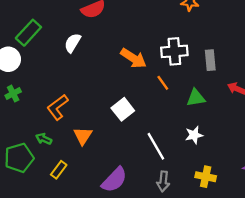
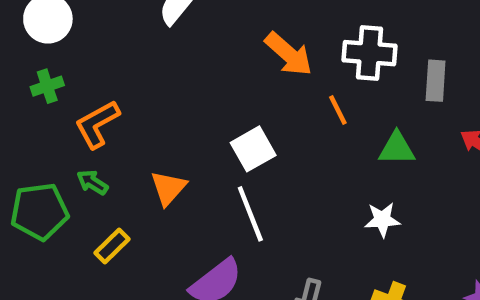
orange L-shape: (58, 107) -> (97, 124), moved
white line: (156, 146) -> (250, 214), moved

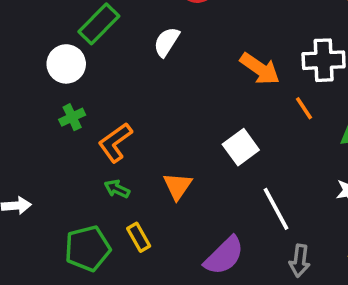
green pentagon: (39, 211) -> (88, 248), moved
white line: (250, 214) -> (276, 209), moved
yellow rectangle: (112, 246) -> (139, 237), turned -68

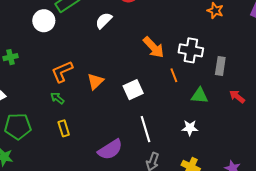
green cross: (72, 117) -> (10, 57), moved
orange triangle: (178, 186) -> (95, 81), moved
green pentagon: (88, 248) -> (18, 126), moved

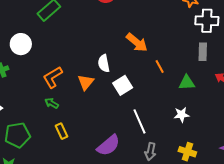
white circle: (44, 21) -> (21, 44), moved
white semicircle: (104, 21) -> (104, 63), moved, turned -48
white cross: (191, 50) -> (207, 21), moved

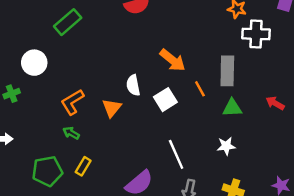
gray rectangle: (203, 52) -> (227, 71), moved, size x1.4
white square: (123, 85) -> (165, 100), moved
yellow rectangle: (61, 131) -> (83, 166), turned 56
green pentagon: (17, 135) -> (47, 171), moved

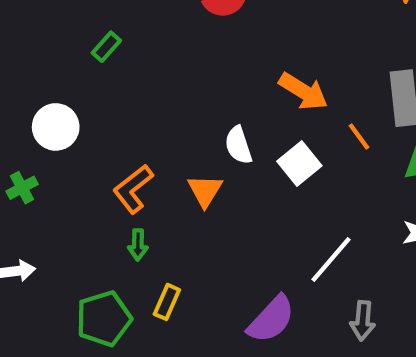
green rectangle: (68, 22) -> (106, 47), size x0.6
green arrow: (71, 133) -> (138, 245), turned -112
white line: (176, 154) -> (331, 260), turned 72

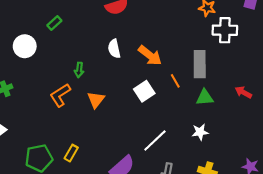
white circle: (56, 127) -> (25, 46), moved
white semicircle: (238, 145) -> (114, 49), moved
green arrow: (138, 245) -> (79, 70), moved

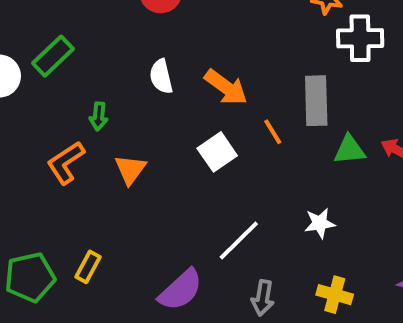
green rectangle: (54, 23) -> (53, 56), moved, size x1.5
green triangle: (205, 97) -> (350, 150), moved

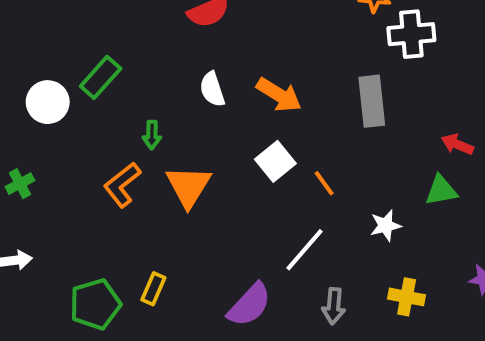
orange line: (273, 132) -> (324, 183), moved
green triangle: (350, 150) -> (441, 190), moved
orange triangle: (130, 169) -> (188, 186), size x1.4

